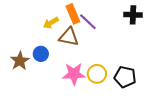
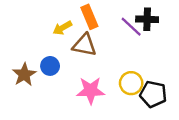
black cross: (133, 15) -> (147, 19), moved
purple line: (88, 22) -> (131, 27), moved
yellow circle: (97, 74) -> (131, 83), moved

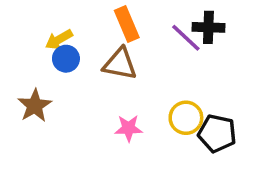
yellow arrow: (62, 28) -> (59, 40), moved
blue circle: (50, 66) -> (66, 59), moved
pink star: (91, 91) -> (129, 128), size x0.7

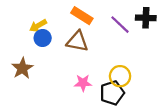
orange rectangle: (127, 24) -> (82, 16), turned -35
black cross: (208, 27) -> (146, 18), moved
black pentagon: (217, 133) -> (112, 93), moved, turned -30

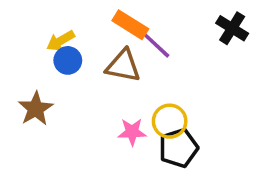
black cross: (146, 18) -> (232, 28), turned 30
purple line: (120, 25) -> (155, 44), moved
yellow circle: (120, 76) -> (170, 121), moved

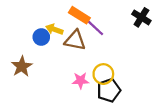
yellow arrow: (61, 41) -> (54, 29), moved, turned 49

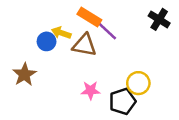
yellow circle: (103, 74) -> (138, 83), moved

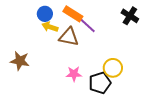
blue circle: (47, 41) -> (45, 14), moved
brown star: (24, 75) -> (20, 61), turned -30

